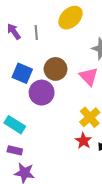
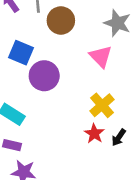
brown circle: (56, 69) -> (61, 20), moved

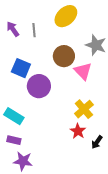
brown circle: (61, 20) -> (64, 56), moved
black arrow: (119, 137) -> (97, 142), moved

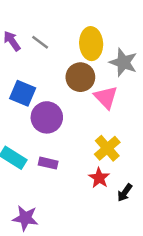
yellow ellipse: (66, 16) -> (91, 44), moved, turned -50
gray line: (34, 30) -> (40, 42), turned -48
purple rectangle: (14, 140) -> (48, 163), moved

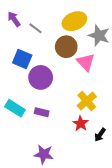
gray line: (40, 42) -> (36, 28), moved
yellow ellipse: (91, 44) -> (74, 21), turned 70
purple star: (25, 218) -> (44, 154), moved

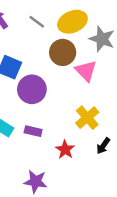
gray line: (36, 28) -> (37, 22), moved
red star: (81, 124) -> (65, 150), moved
black arrow: (100, 135) -> (103, 146), moved

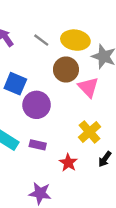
yellow ellipse: (72, 22) -> (75, 40), turned 32

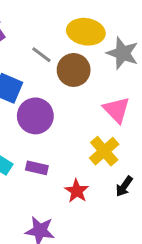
gray line: (41, 40) -> (41, 55), moved
pink triangle: (88, 87) -> (116, 110), moved

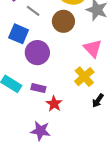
gray line: (41, 55) -> (33, 11), moved
red star: (77, 191) -> (54, 104), moved

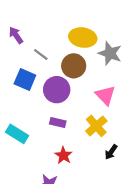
purple circle: (37, 53) -> (57, 90), moved
purple rectangle: (38, 88) -> (58, 123), moved

